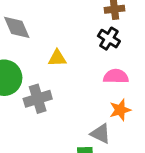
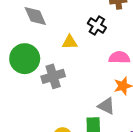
black cross: (109, 39) -> (97, 25), moved

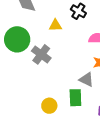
gray cross: (53, 76) -> (41, 54), turned -36

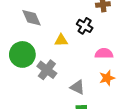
gray triangle: (86, 80) -> (77, 87), moved

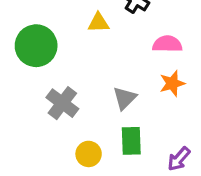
gray cross: (47, 70) -> (62, 103), moved
gray triangle: (77, 87) -> (125, 98), turned 49

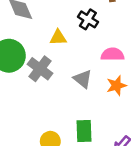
gray triangle: (125, 98) -> (83, 79), moved, turned -36
gray cross: (62, 103) -> (40, 69), moved

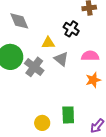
gray triangle: (83, 79) -> (61, 59), moved

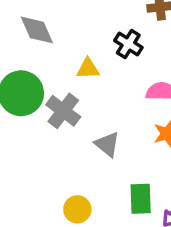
gray triangle: (61, 59) -> (107, 144), moved
green rectangle: (68, 115) -> (141, 199), moved

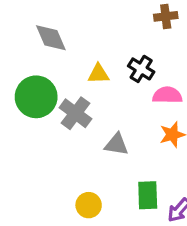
black cross: (128, 44) -> (141, 69), moved
gray triangle: (107, 144) -> (117, 144), turned -30

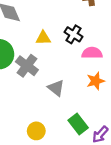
gray triangle: (117, 144) -> (56, 88), turned 30
green rectangle: (148, 195) -> (78, 124), turned -36

